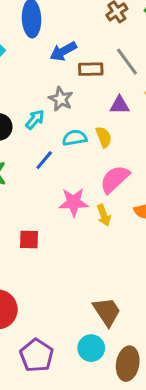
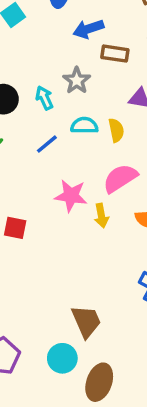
cyan arrow: (35, 119) -> (44, 98), turned -75

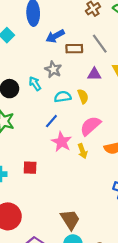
blue line: (47, 144) -> (51, 121), moved
pink star: (71, 196) -> (61, 142), turned 30
brown trapezoid: (86, 321) -> (70, 220), moved

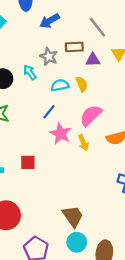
brown rectangle: (74, 49) -> (74, 47), moved

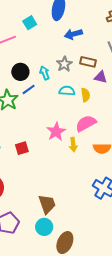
blue line: (49, 112) -> (29, 89), moved
red square: (28, 162) -> (22, 148), turned -32

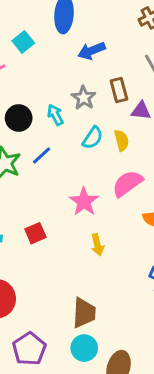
brown rectangle: (88, 62) -> (119, 90), turned 70
blue line: (29, 89) -> (42, 156), moved
cyan semicircle: (67, 91) -> (93, 138), turned 126
yellow arrow: (73, 145) -> (97, 245), moved
brown trapezoid: (47, 204) -> (84, 313), turned 30

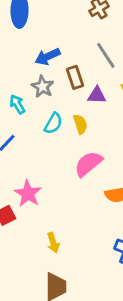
blue arrow: (92, 51) -> (48, 57), moved
pink star: (84, 202) -> (28, 194), moved
yellow arrow: (97, 245) -> (53, 243), moved

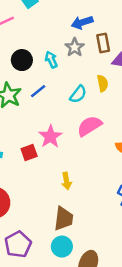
cyan semicircle: (53, 123) -> (78, 94), moved
pink semicircle: (88, 164) -> (89, 126), moved

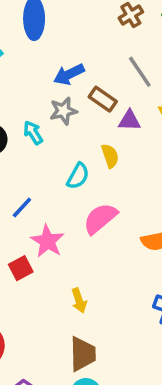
brown rectangle: (103, 43) -> (103, 99), turned -36
gray star: (75, 47) -> (63, 111), turned 30
blue line: (38, 91) -> (22, 207), moved

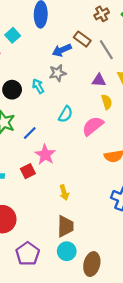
brown rectangle: (103, 99) -> (82, 39), moved
yellow semicircle: (110, 156) -> (107, 102), moved
pink semicircle: (100, 218) -> (93, 126), moved

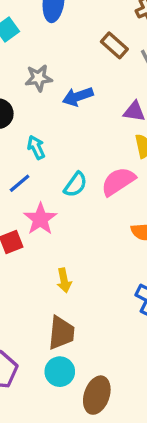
blue arrow: (62, 50) -> (78, 97), moved
gray star: (58, 73) -> (39, 78), moved
cyan arrow: (38, 86) -> (36, 147), moved
cyan semicircle: (66, 114) -> (75, 185), moved

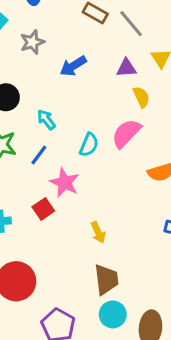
gray star: (39, 78) -> (32, 42), moved

